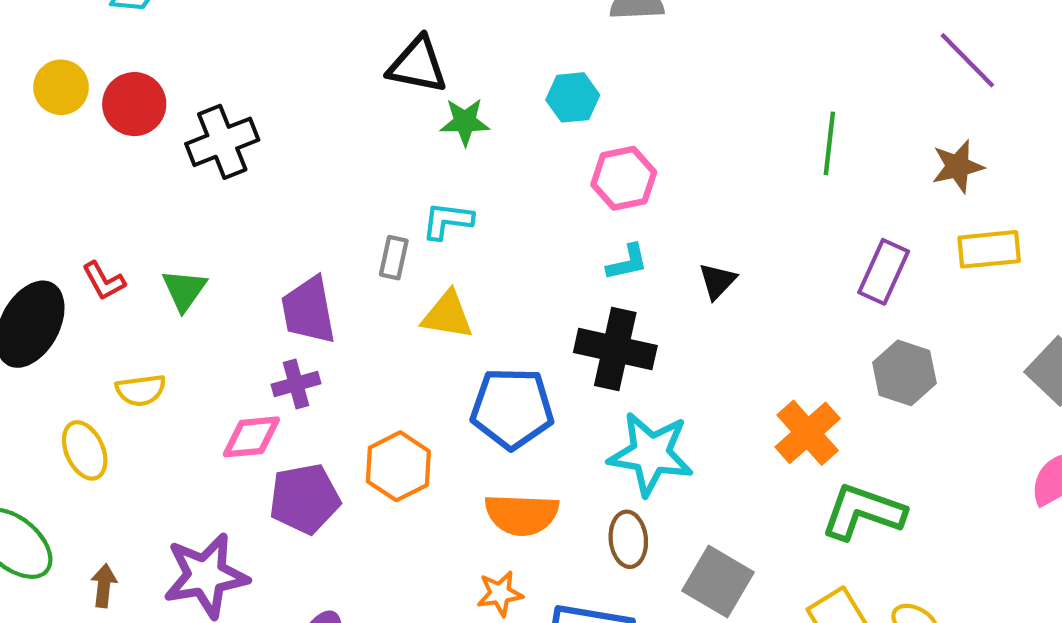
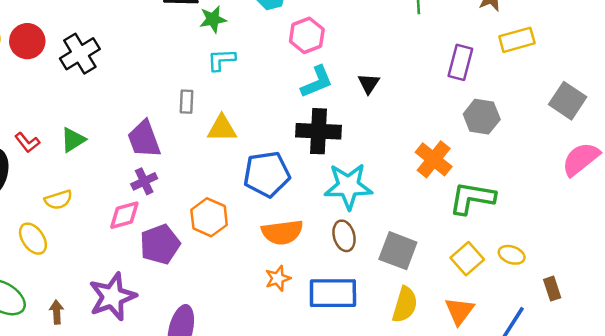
cyan L-shape: (447, 221) -> (221, 60), moved
cyan L-shape: (627, 262) -> (317, 82), size x1.4
green triangle: (184, 290) -> (73, 140), turned 32

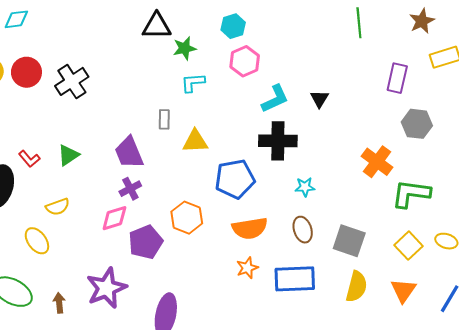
pink hexagon: (307, 35) -> (245, 61), moved
cyan star: (348, 186) -> (305, 187), size x0.5

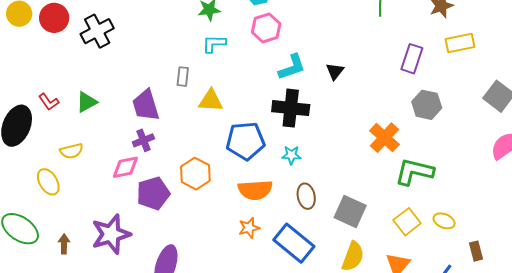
cyan star: (305, 187) -> (291, 155), moved
blue rectangle: (295, 279) -> (294, 243), turned 36

